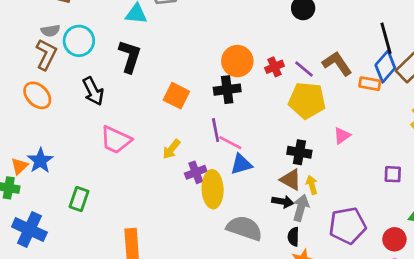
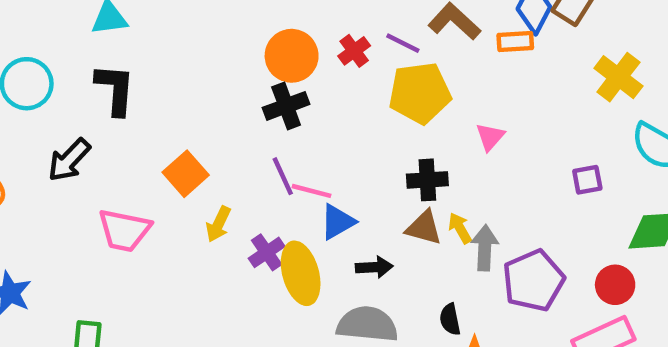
black arrow: (93, 91) -> (69, 160), turned 84
orange square: (176, 96) -> (186, 174), moved, turned 35
black arrow: (283, 202) -> (374, 267), moved
gray arrow: (301, 208) -> (485, 248), moved

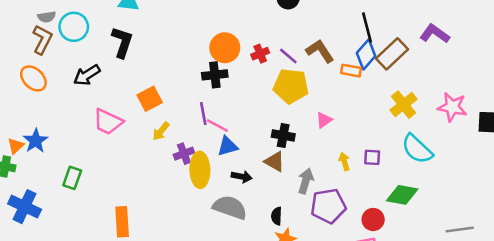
yellow arrow: (460, 228) -> (344, 161), moved

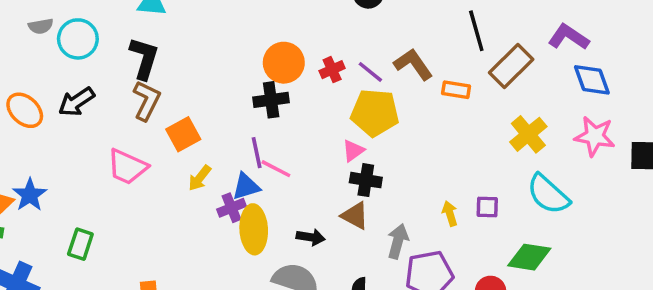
brown L-shape: (42, 40) -> (147, 101), moved
blue diamond: (366, 54) -> (592, 80), moved, turned -60
black arrow: (87, 75) -> (76, 102), moved
pink triangle: (324, 120) -> (353, 151), moved
blue triangle: (227, 146) -> (246, 186), moved

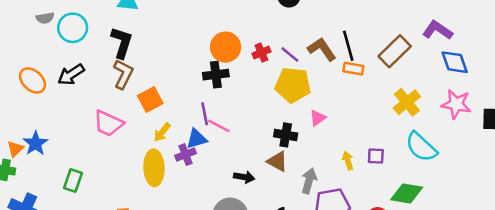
black line: (476, 31) -> (348, 46), moved
pink triangle: (353, 151) -> (318, 118), moved
yellow ellipse: (254, 229) -> (154, 168), moved

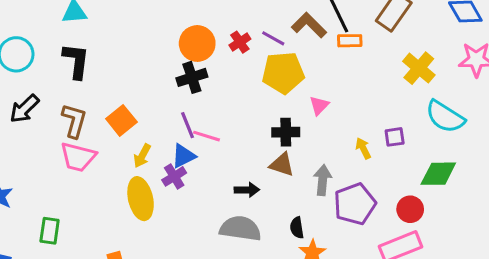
brown L-shape: (123, 74) -> (74, 121), moved

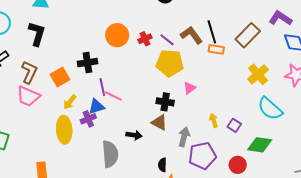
black cross: (192, 77) -> (87, 63), moved
purple square: (395, 137) -> (234, 125), moved, turned 32
gray semicircle: (240, 228) -> (110, 154), moved, turned 68

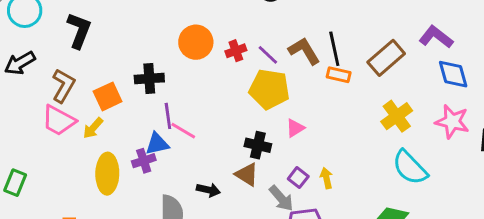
yellow arrow: (70, 102) -> (93, 128), moved
purple square: (234, 125) -> (298, 178), moved
gray arrow: (184, 137) -> (281, 198), turned 120

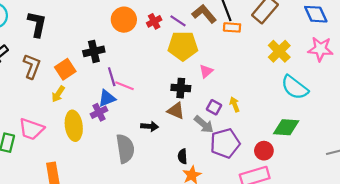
pink trapezoid: (59, 120) -> (31, 129), moved

